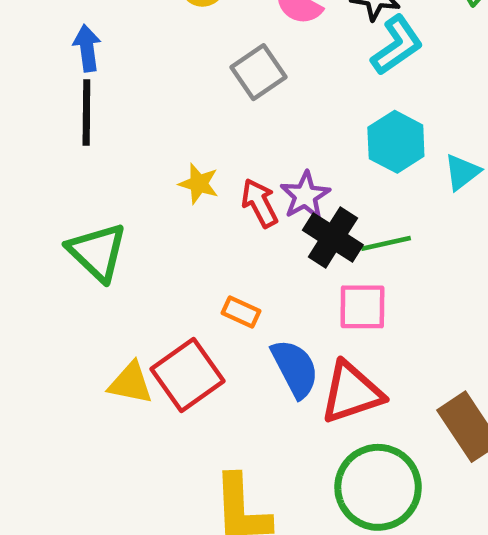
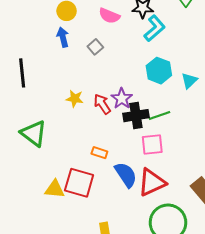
blue arrow: (87, 48) -> (63, 37), moved
gray square: (259, 72) -> (95, 47), size x0.7
black cross: (333, 237) -> (136, 116), turned -35
red square: (187, 375) -> (79, 183), turned -32

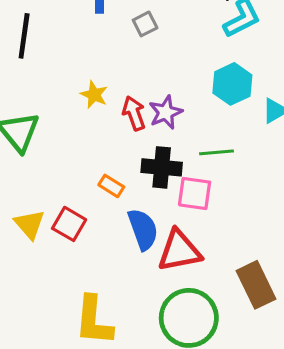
black cross: (136, 116) -> (162, 167), moved
red square: (79, 183) -> (69, 224), size x0.7
yellow triangle: (55, 189) -> (30, 224), turned 30

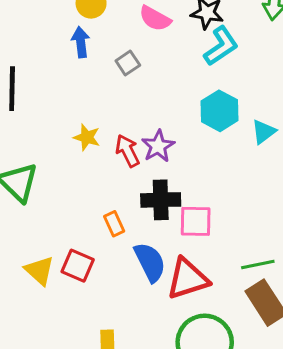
green line: (216, 152) -> (258, 264), moved
orange rectangle: (111, 186) -> (114, 224), turned 40

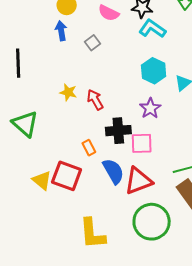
cyan L-shape: (221, 46) -> (152, 29), turned -108
purple star: (158, 146) -> (150, 108), moved
red square: (78, 266) -> (67, 176), size x1.4

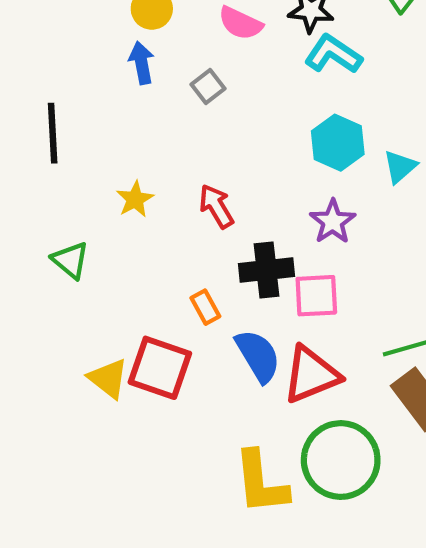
yellow star: (68, 92) -> (135, 199), moved, turned 30
green triangle: (25, 124) -> (70, 260), size x0.7
yellow L-shape: (92, 234) -> (261, 483), moved

